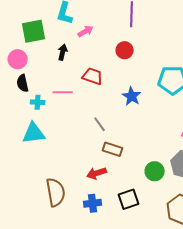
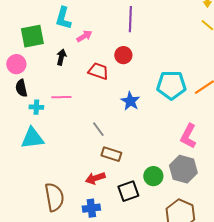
red trapezoid: (93, 76) -> (98, 71), moved
black square: (129, 199) -> (128, 191), moved

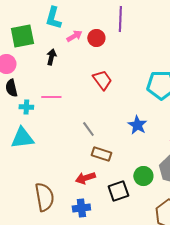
red circle: (123, 55) -> (96, 38), moved
red trapezoid: (98, 71) -> (102, 80), moved, turned 35
blue star: (130, 101) -> (137, 125), moved

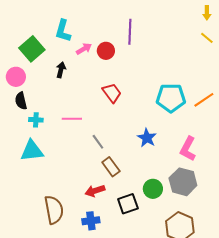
green square: (22, 36) -> (32, 49), turned -30
pink line: (51, 97) -> (72, 119), moved
brown rectangle: (101, 154) -> (111, 167), turned 36

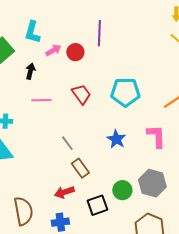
cyan pentagon: (171, 98) -> (125, 92), moved
pink line: (72, 119) -> (41, 100), moved
pink L-shape: (188, 149) -> (156, 136), moved, turned 150

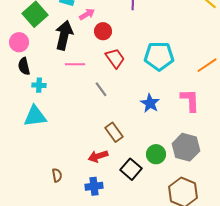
red circle: (75, 52) -> (103, 31), moved
black arrow: (30, 71) -> (64, 35), size x1.8
gray line: (67, 143) -> (101, 89), moved
black square: (97, 205) -> (131, 169), turned -30
brown semicircle: (23, 211) -> (57, 175), size x0.5

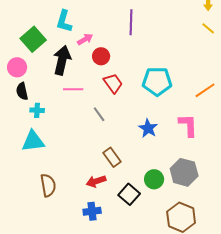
brown semicircle: (57, 175) -> (48, 185), moved, size x1.6

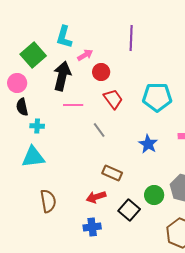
brown rectangle: (112, 157) -> (112, 173), turned -30

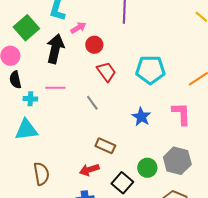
pink line: (73, 105) -> (55, 88), moved

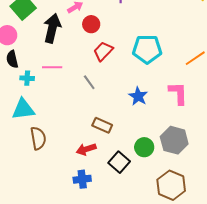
red trapezoid: (106, 72) -> (103, 51), turned -100
brown semicircle: (41, 174) -> (38, 138), moved

